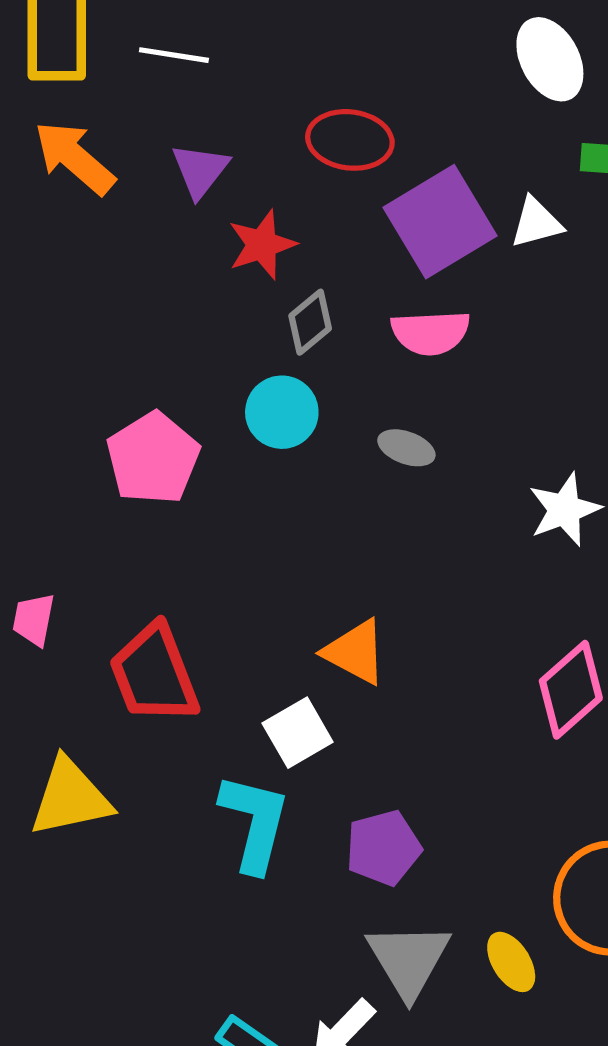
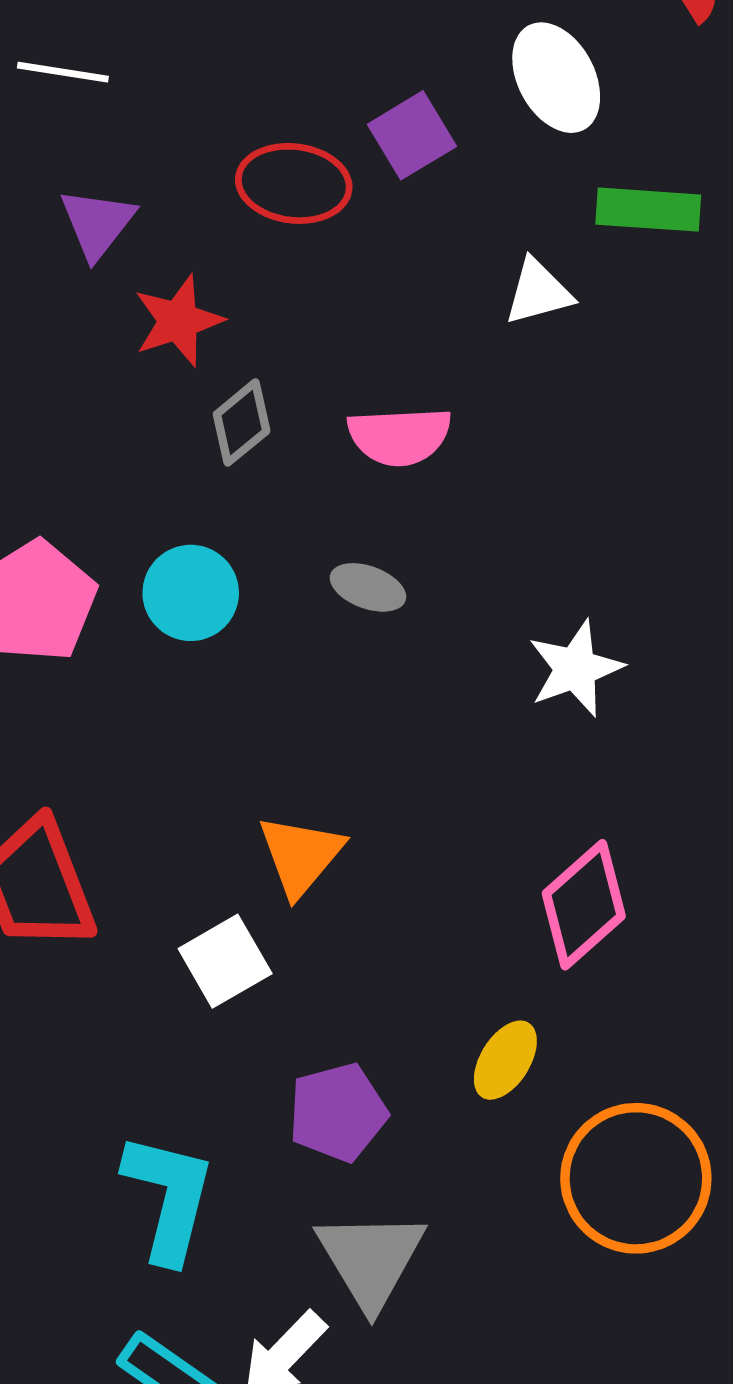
purple square: (440, 222) -> (412, 135), moved, size x0.6
cyan circle: (282, 412) -> (191, 593), moved
orange triangle: (355, 652) -> (301, 855), turned 42
cyan L-shape: (255, 823) -> (169, 1198), moved
yellow ellipse: (511, 962) -> (505, 1060), moved, turned 64

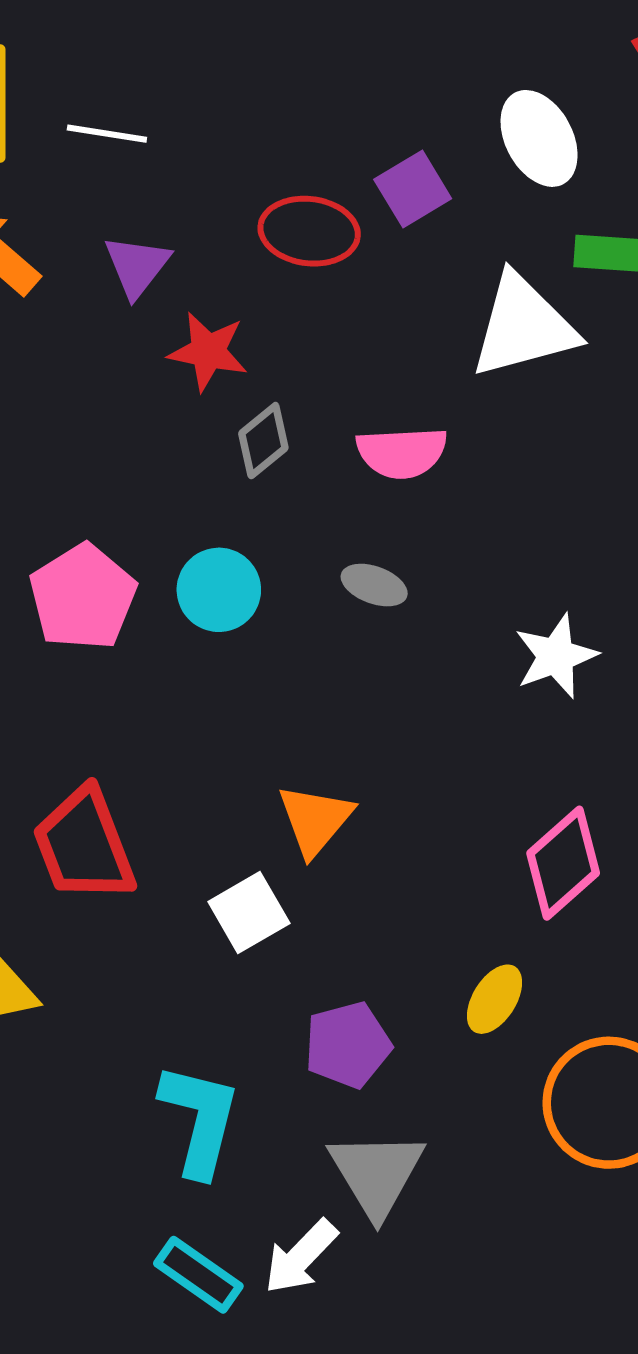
white triangle: (538, 292) -> (523, 326), size x1.8
red star: (178, 321) -> (208, 352), turned 30

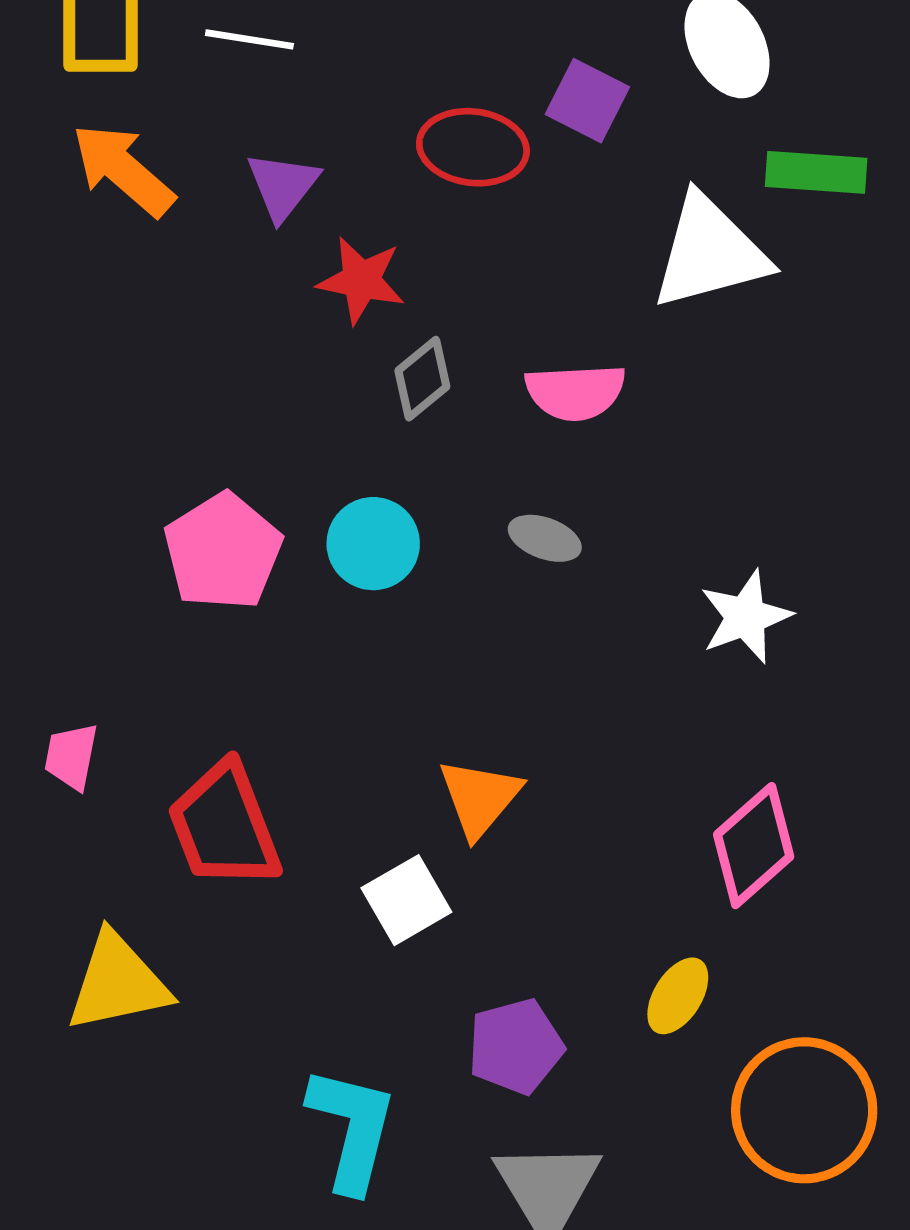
purple square: (413, 189) -> (587, 101), turned -32

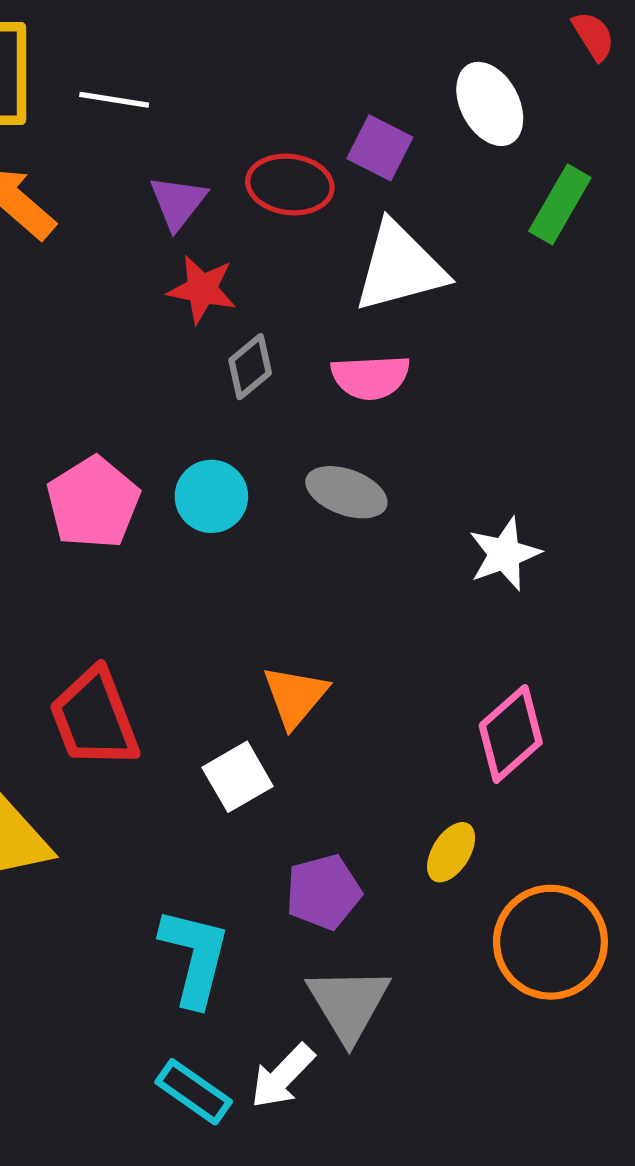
green rectangle: (816, 172) -> (560, 204), turned -64
purple triangle: (283, 186) -> (178, 202), moved
white triangle: (710, 252) -> (400, 267), moved
gray ellipse: (545, 538) -> (346, 492), size x1.4

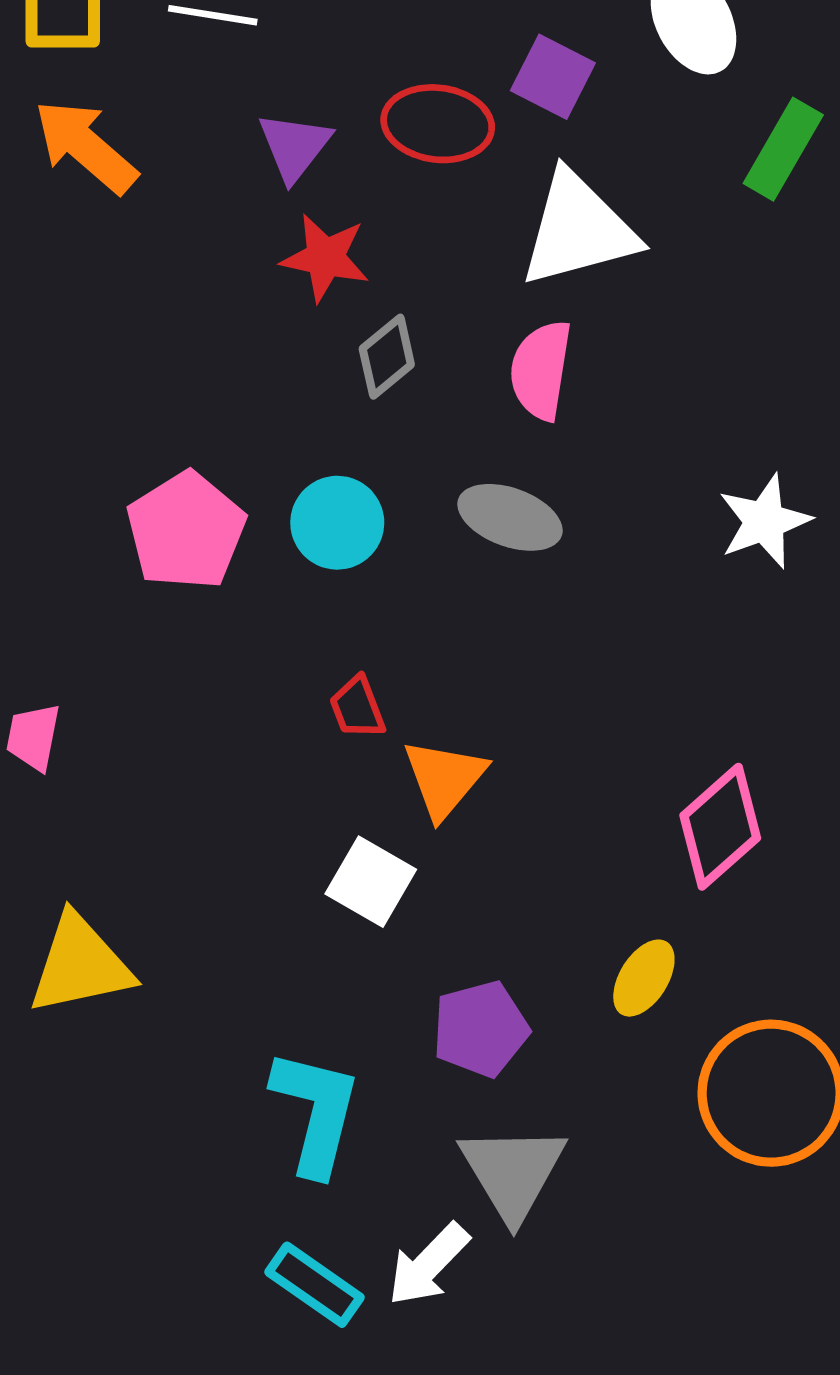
pink semicircle: (370, 377) -> (541, 370), turned 102
white star: (504, 554) -> (764, 521), moved
red trapezoid: (94, 718) -> (357, 708), moved, size x0.5
white square: (238, 777) -> (371, 882), turned -30

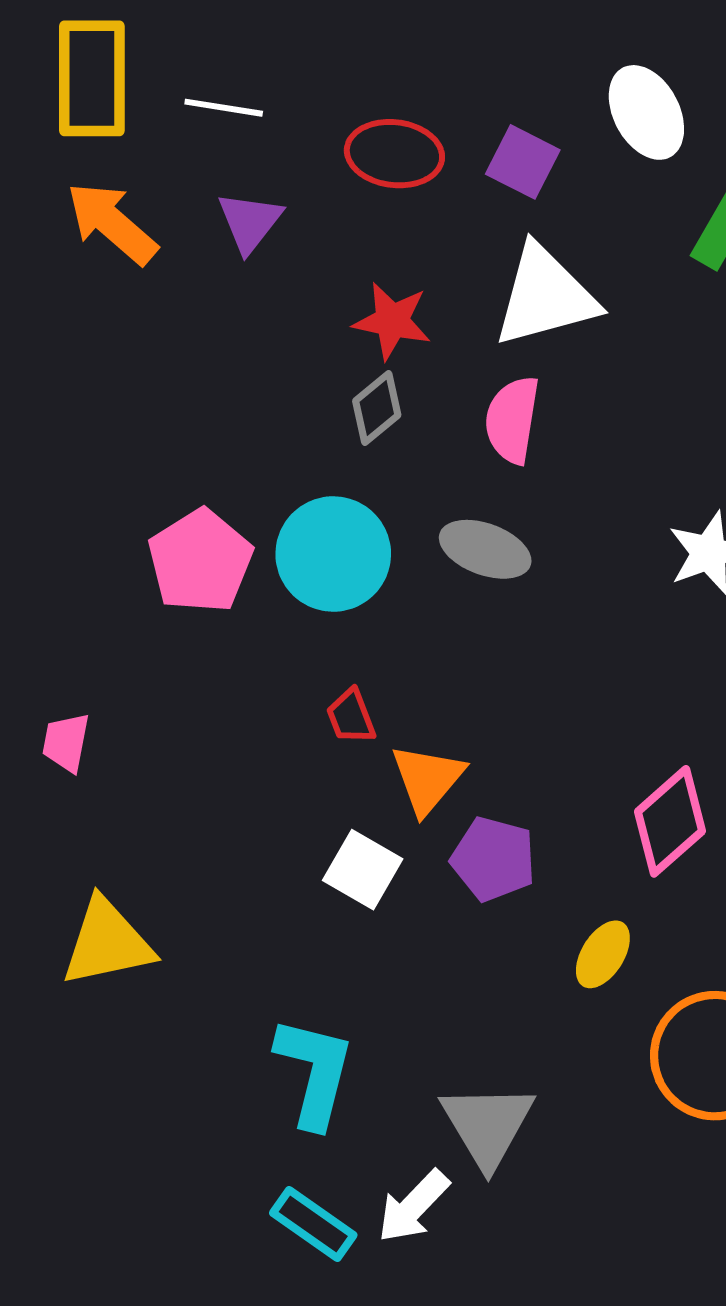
red ellipse: (438, 124) -> (394, 154), moved
purple triangle: (294, 146) -> (250, 222), moved
red star: (325, 258) -> (392, 321), moved
cyan circle: (337, 523) -> (333, 554), size x1.4
purple pentagon: (481, 1029) -> (493, 859), moved, turned 30

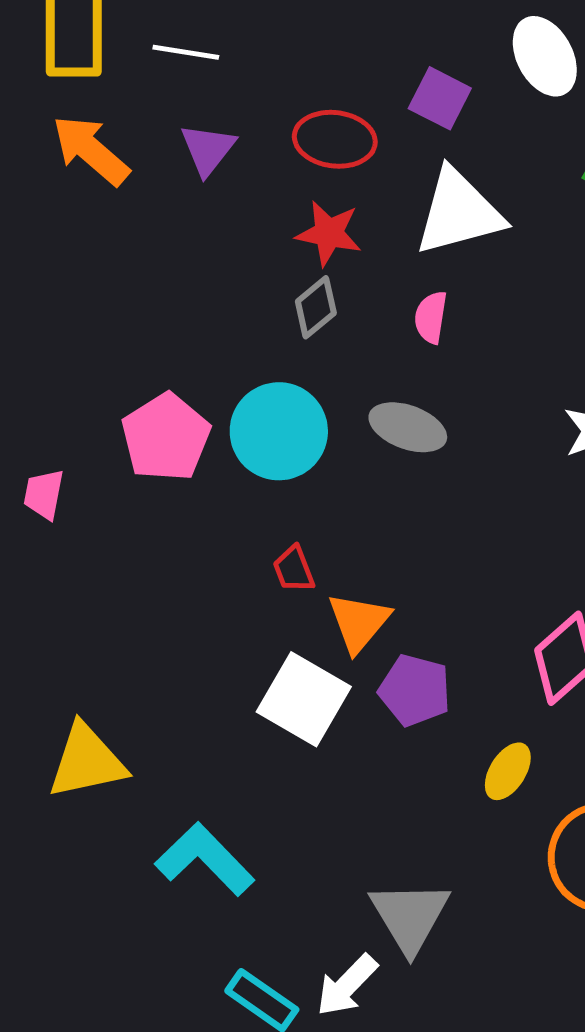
red ellipse: (394, 154) -> (335, 139), moved
pink semicircle: (512, 420) -> (431, 317), size x0.7
pink trapezoid: (66, 742) -> (44, 494), moved
white square: (363, 870) -> (304, 699), size x1.4
cyan L-shape: (314, 1072) -> (205, 859), moved, turned -58

